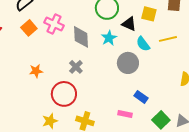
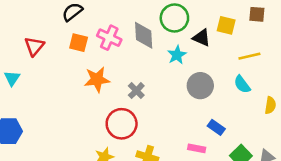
orange square: (29, 28) -> (79, 43), turned -35
gray diamond: (81, 37) -> (144, 35), moved
cyan semicircle: (143, 44) -> (242, 84), moved
orange star: (36, 71) -> (97, 79), moved, size x1.5

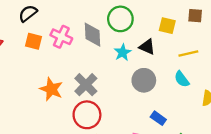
black triangle: (202, 38) -> (147, 47), moved
orange star: (97, 79) -> (51, 89), moved, turned 30
gray cross: (136, 91) -> (86, 85), size x1.5
red circle: (122, 124) -> (87, 115), moved

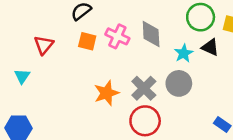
green circle: (120, 19) -> (201, 17), moved
gray circle: (144, 80) -> (179, 83), moved
orange star: (51, 89) -> (106, 93), turned 30

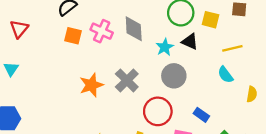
red triangle: (44, 45) -> (19, 29), moved
gray circle: (179, 83) -> (174, 76), moved
red circle: (145, 121) -> (158, 111), moved

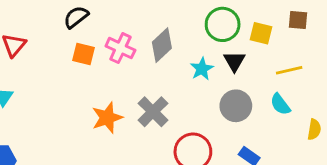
gray diamond: (134, 29) -> (162, 45), turned 50
black triangle: (190, 41) -> (234, 61), turned 36
gray circle: (174, 76) -> (236, 106), moved

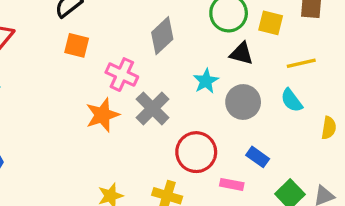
pink cross: (120, 48) -> (122, 75), moved
black triangle: (234, 61) -> (241, 53), turned -45
cyan star: (202, 69) -> (206, 81), moved

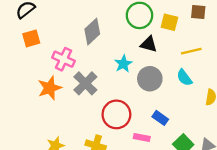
orange square: (77, 45) -> (31, 38), turned -30

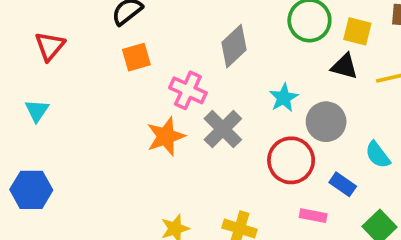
black triangle: (149, 44) -> (344, 66), moved
cyan semicircle: (184, 78) -> (378, 155), moved
red circle: (116, 114) -> (291, 160), moved

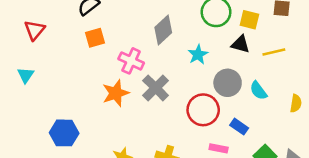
cyan star: (284, 98) -> (198, 55), moved
cyan semicircle: (378, 155) -> (258, 91), moved
blue hexagon: (31, 190) -> (64, 133), moved

